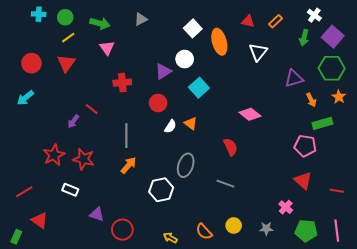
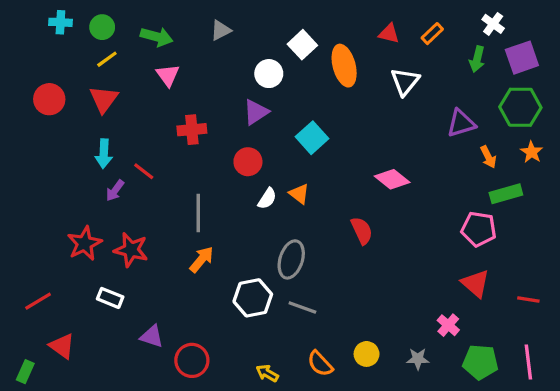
purple square: (333, 37) -> (522, 58), turned 30
white circle: (185, 59) -> (269, 74), moved
cyan arrow: (25, 98) -> (104, 154), moved, turned -48
gray line: (225, 184) -> (302, 308), moved

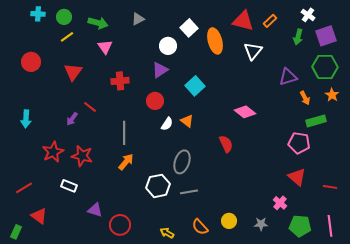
red triangle: (389, 34) -> (243, 21), size x1.6
red triangle: (104, 99) -> (73, 72), moved
cyan arrow: (104, 154) -> (26, 119), moved
gray line: (302, 308) -> (189, 192), turned -30

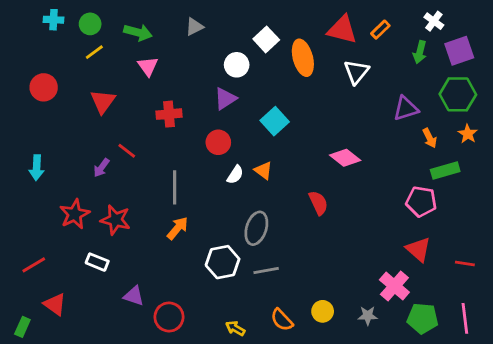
pink cross: (280, 203) -> (394, 286), size x1.5

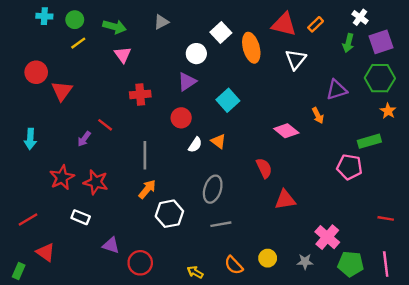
red triangle: (103, 101) -> (62, 91), moved
orange arrow: (430, 138) -> (318, 116), moved
red triangle: (418, 249) -> (285, 200), moved, turned -50
white hexagon: (223, 262) -> (169, 214), moved

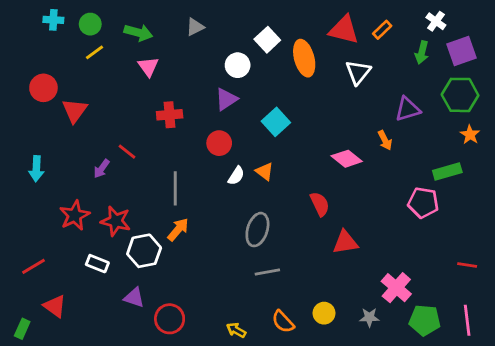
white hexagon: (169, 214) -> (144, 251), moved

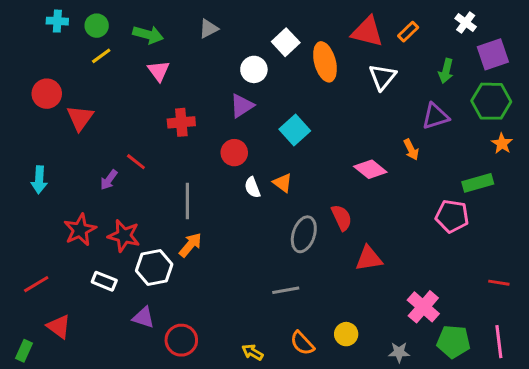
green arrow: (422, 52) -> (446, 71), moved
white semicircle: (236, 176) -> (252, 187), turned 126
gray ellipse: (257, 230) -> (304, 234), moved
gray star: (369, 317) -> (399, 352), moved

